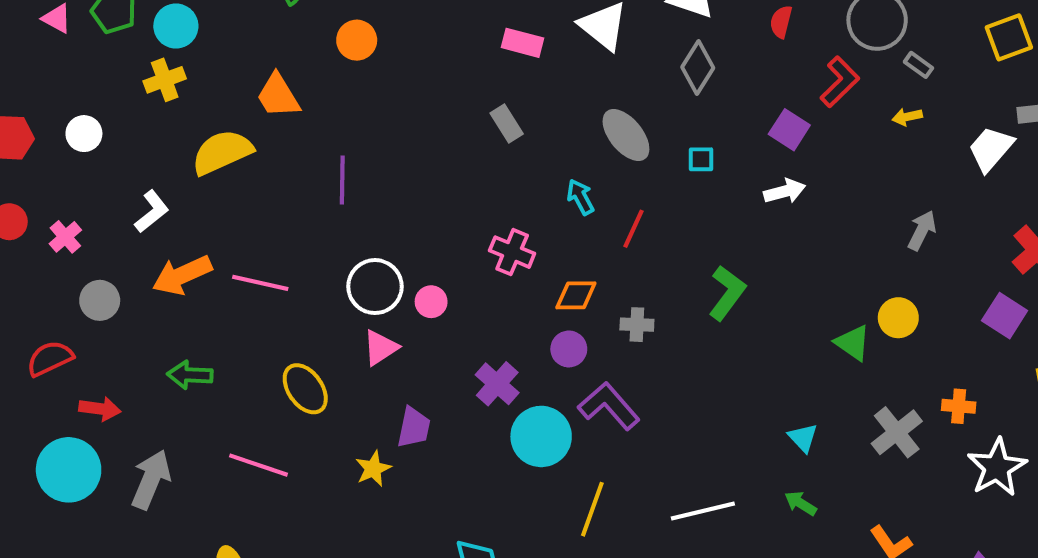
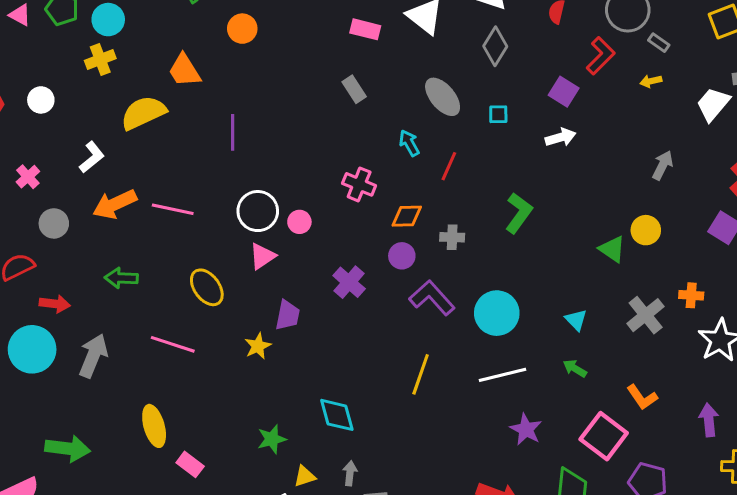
cyan circle: (541, 436) -> (497, 313), moved

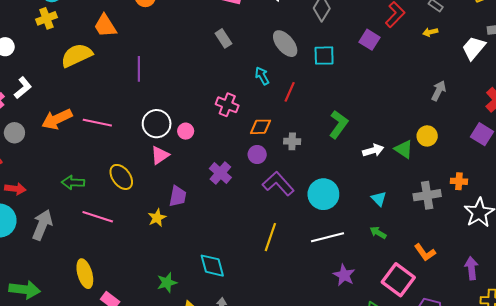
cyan square: (498, 114) -> (324, 56), size x1.5
white arrow: (561, 137) -> (373, 150), moved
white L-shape: (92, 157) -> (23, 88), moved
green arrow: (121, 278) -> (73, 183), moved
gray cross: (646, 315) -> (427, 195), turned 30

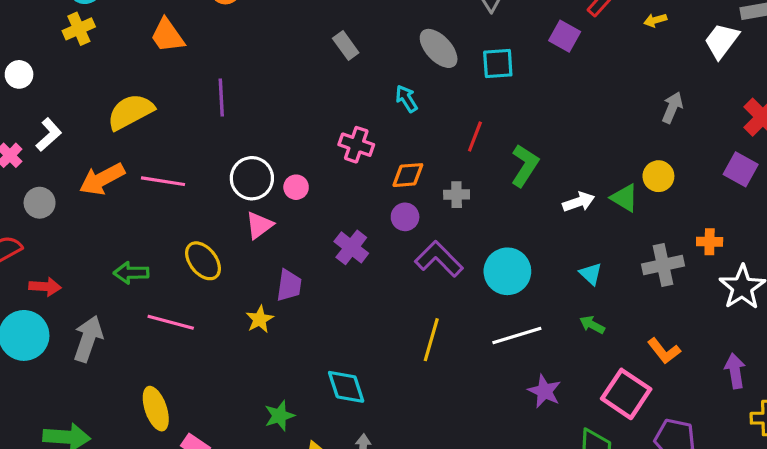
yellow semicircle: (77, 55) -> (130, 112), moved
red line: (290, 92) -> (475, 136), moved

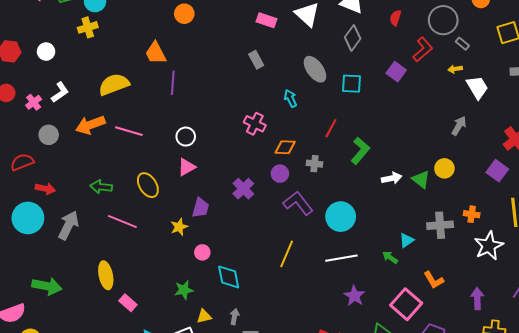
orange trapezoid: (167, 35) -> (156, 53), moved
white trapezoid: (722, 41) -> (477, 87), moved, turned 105
white circle: (252, 178) -> (186, 137), size x0.7
pink circle: (296, 187) -> (202, 252), moved
cyan triangle: (591, 274) -> (406, 240), moved, turned 35

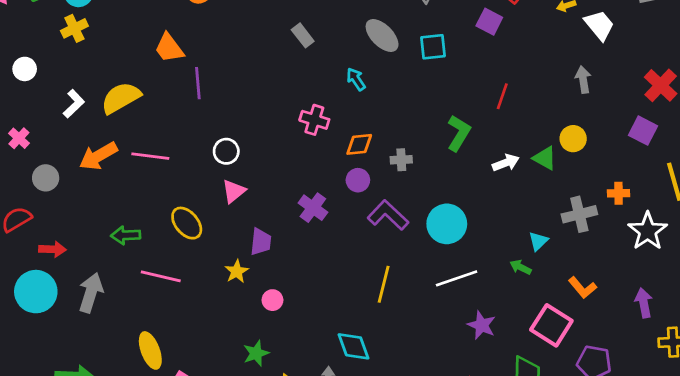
white L-shape: (60, 92) -> (74, 104), moved
gray arrow: (459, 126) -> (583, 80), turned -30
red line: (331, 128) -> (502, 96), moved
cyan diamond: (229, 277) -> (354, 346), moved

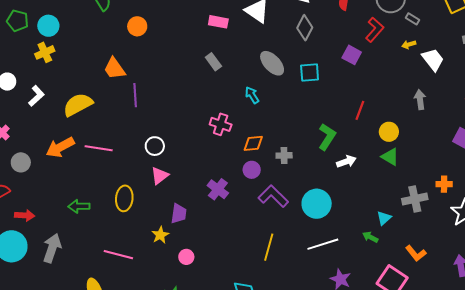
white L-shape: (74, 104) -> (36, 96), moved
yellow circle: (573, 139) -> (389, 132), moved
white arrow: (506, 163) -> (346, 161), moved
yellow ellipse: (187, 223) -> (124, 198), turned 45
pink line: (161, 276) -> (118, 255), moved

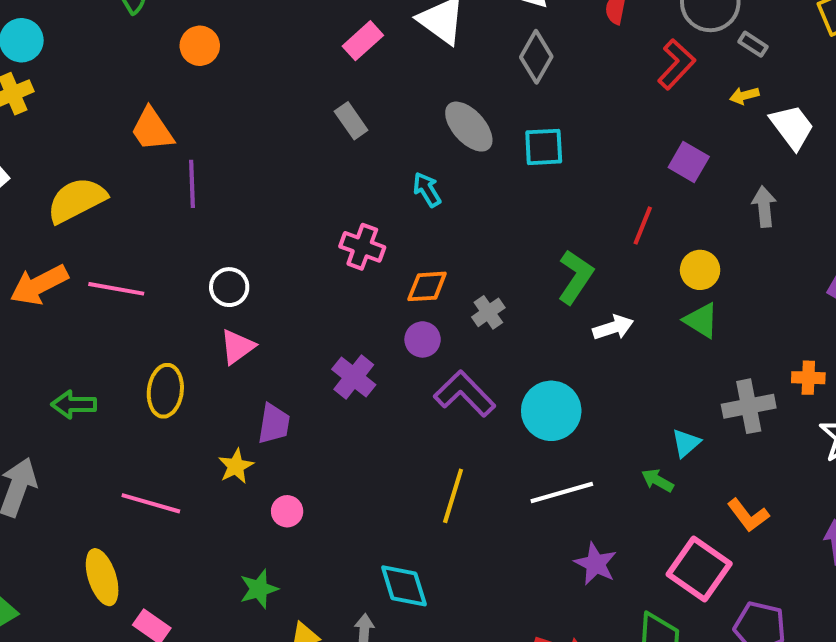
pink rectangle: (218, 22) -> (363, 41), turned -54
purple square: (352, 55) -> (689, 162), moved
gray cross: (284, 155) -> (488, 312), turned -35

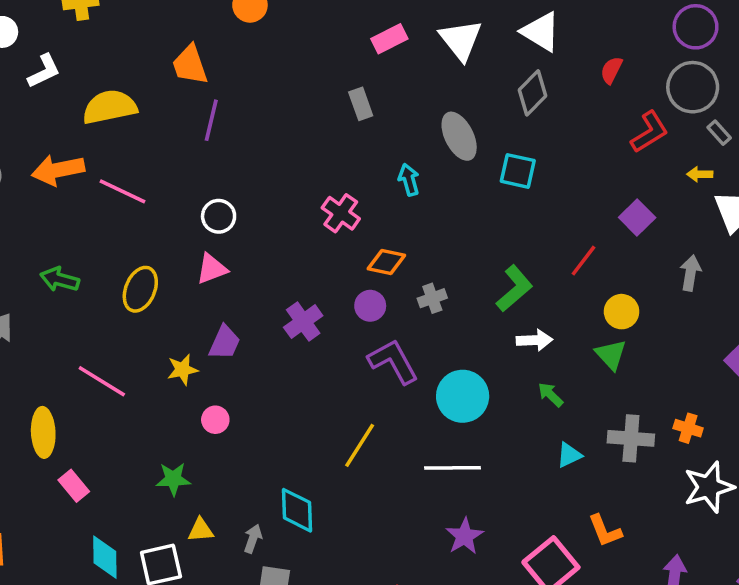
green arrow: (658, 480) -> (551, 395), moved

